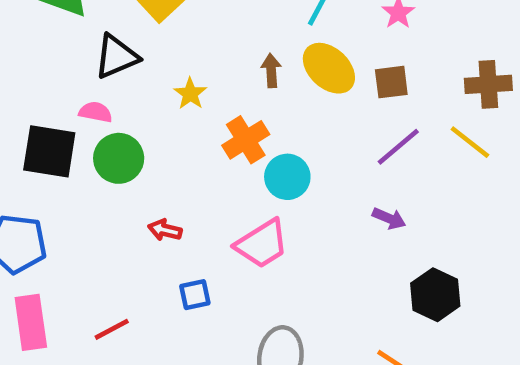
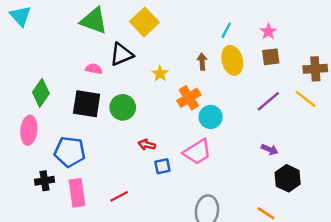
yellow ellipse: (329, 68) -> (232, 60), turned 32
brown square: (391, 82) -> (271, 57), moved
pink semicircle: (96, 112) -> (94, 69), moved
purple arrow: (389, 218) -> (270, 149), moved
blue square: (195, 295) -> (162, 166), moved

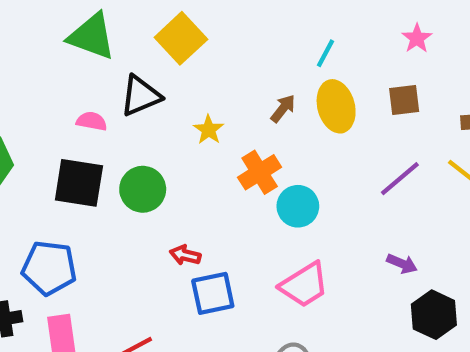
pink star: (268, 32) -> (417, 38), moved
brown arrow: (202, 62) -> (283, 108), turned 42
pink trapezoid: (197, 152) -> (304, 285), moved
blue square: (162, 166) -> (213, 293), size x1.5

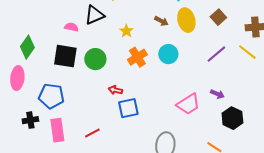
brown square: (404, 100) -> (218, 17), turned -35
brown arrow: (283, 108) -> (161, 21), turned 80
orange cross: (260, 172) -> (137, 57), moved
cyan circle: (298, 206) -> (168, 54), moved
pink trapezoid: (304, 285) -> (188, 104), moved

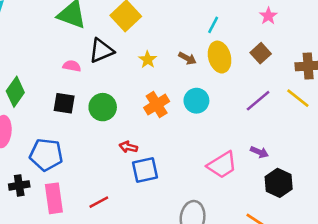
yellow star: (126, 31) -> (148, 60), moved
black square: (65, 56) -> (64, 103), size x0.7

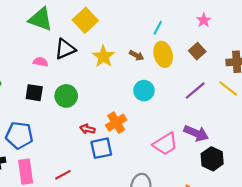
yellow star: (148, 60) -> (103, 56), size x1.5
orange cross: (157, 105) -> (116, 123), moved
purple arrow: (259, 152) -> (196, 133), size x1.6

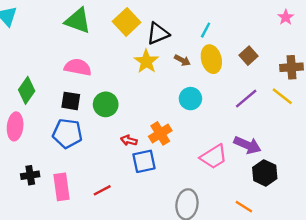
pink star: (204, 20) -> (286, 17), moved
black triangle: (65, 49) -> (158, 34), moved
pink semicircle: (41, 62) -> (78, 67), size x1.6
blue pentagon: (19, 135) -> (67, 133), moved

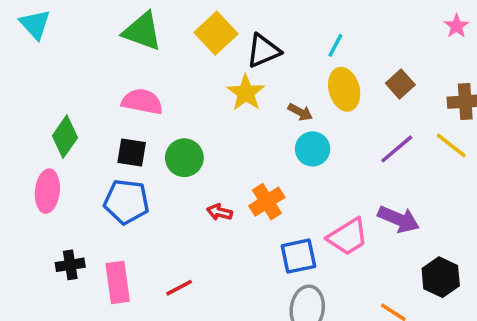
brown arrow: (182, 60) -> (300, 112), moved
blue square: (144, 161) -> (298, 256), moved
black hexagon: (265, 173) -> (441, 277), moved

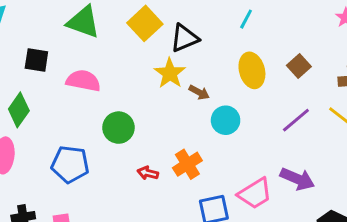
cyan line: (335, 45) -> (246, 19), moved
brown arrow: (300, 112) -> (199, 92), moved
black square: (132, 152) -> (36, 60), moved

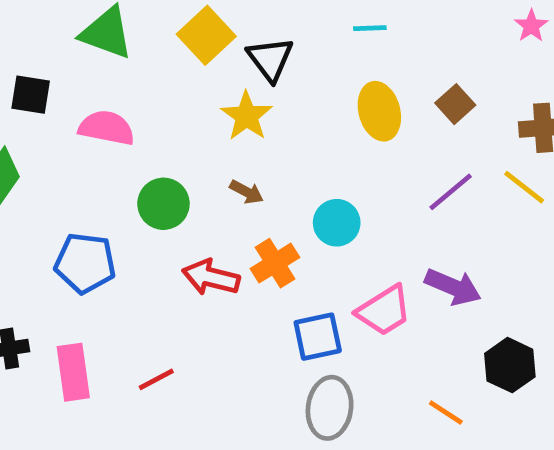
cyan line: (246, 19) -> (370, 28), turned 60
black triangle: (184, 38) -> (270, 59), turned -44
brown arrow: (199, 92) -> (247, 192), moved
cyan circle: (226, 120) -> (337, 223), moved
red arrow: (148, 173) -> (211, 277), size x1.6

